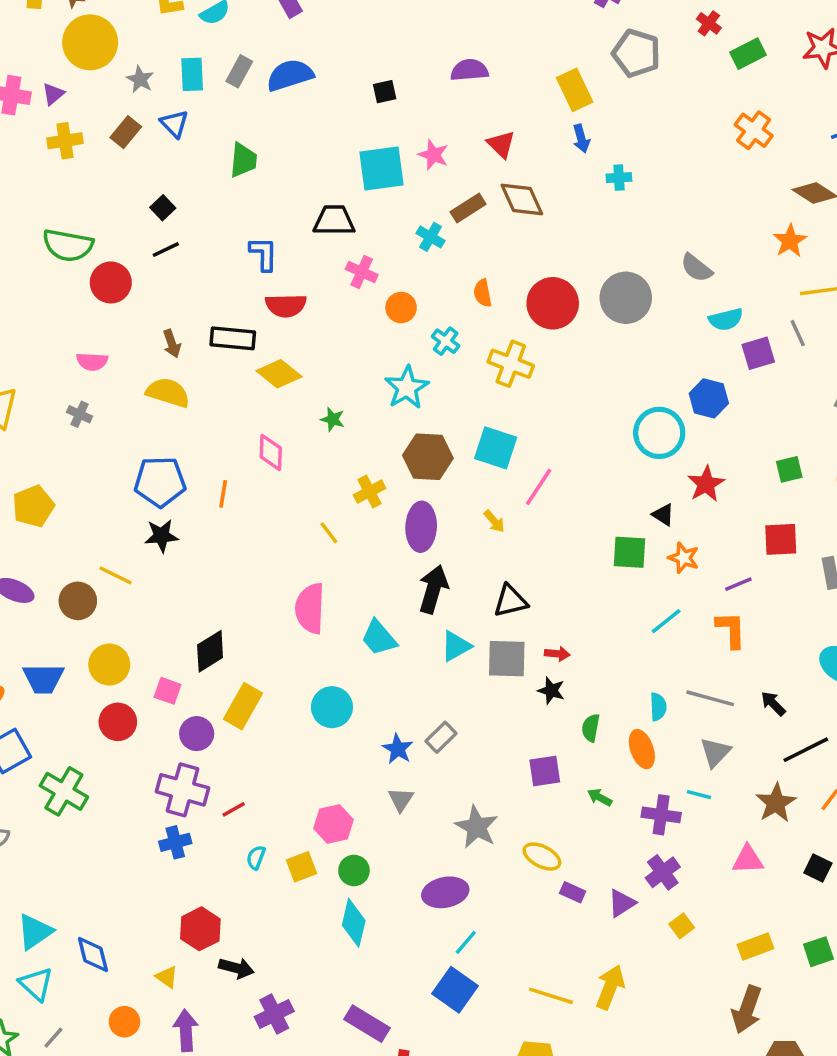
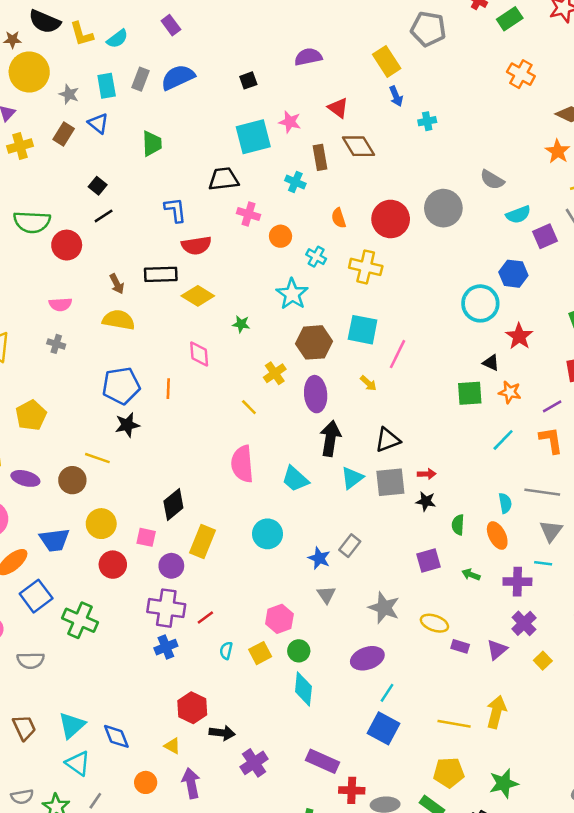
brown rectangle: (468, 208) -> (320, 157), turned -60

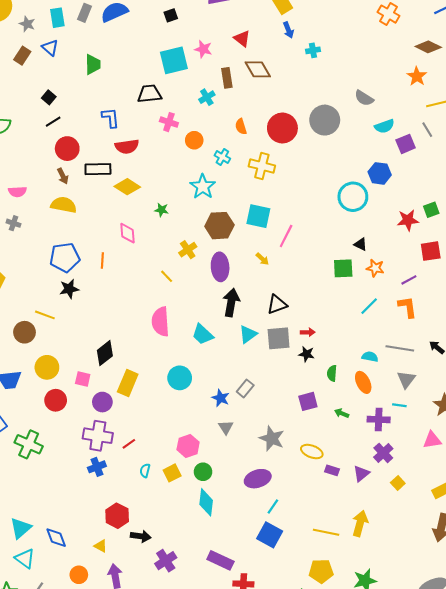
cyan cross: (295, 182) -> (207, 97), turned 35
red circle: (67, 245) -> (67, 149), moved
red star: (519, 336) -> (408, 220), moved, turned 30
cyan semicircle: (505, 503) -> (370, 357), turned -70

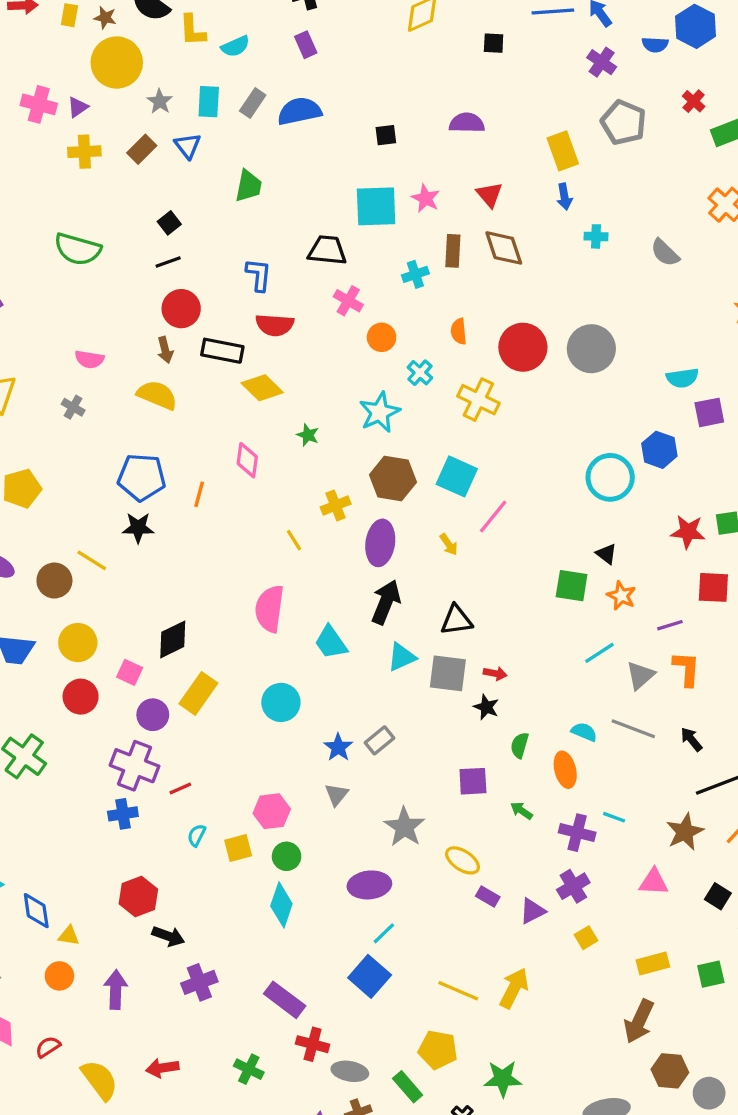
gray semicircle: (364, 98) -> (665, 253), moved
orange L-shape: (407, 307) -> (687, 669), moved
gray triangle: (406, 380) -> (640, 675), moved
yellow triangle: (101, 546) -> (69, 936), moved, turned -32

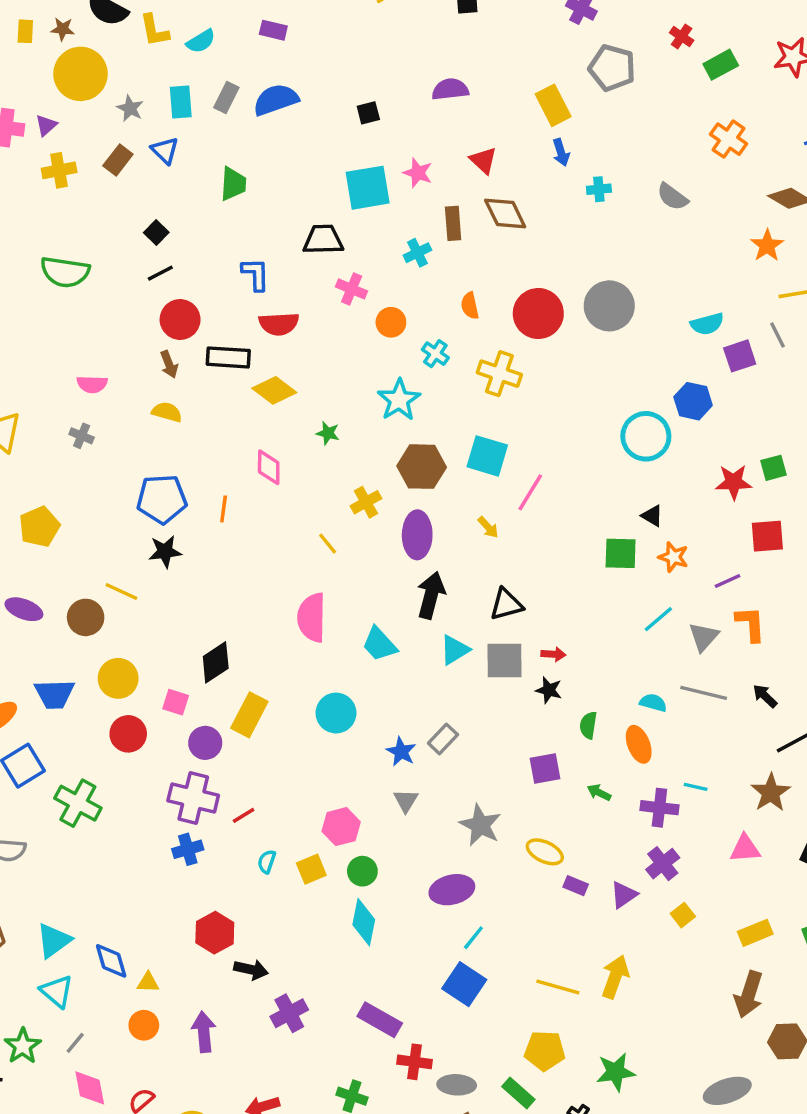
purple rectangle: (306, 45) -> (273, 30), turned -45
yellow semicircle: (157, 395) -> (167, 412), size x0.7

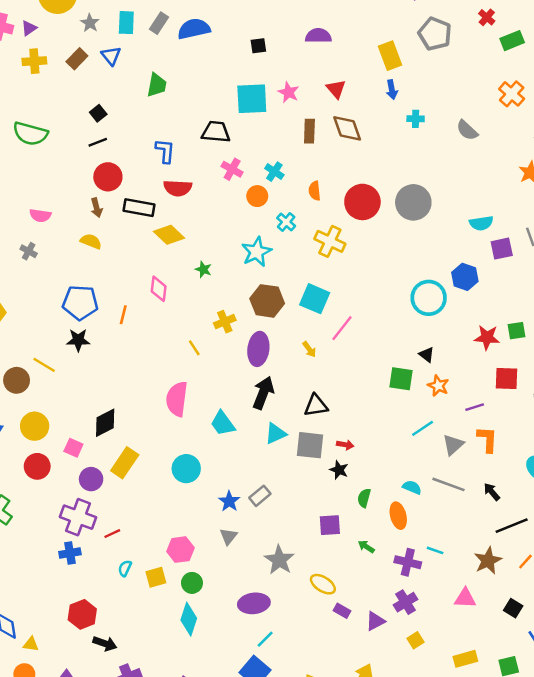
cyan cross: (417, 253) -> (274, 172), moved, turned -36

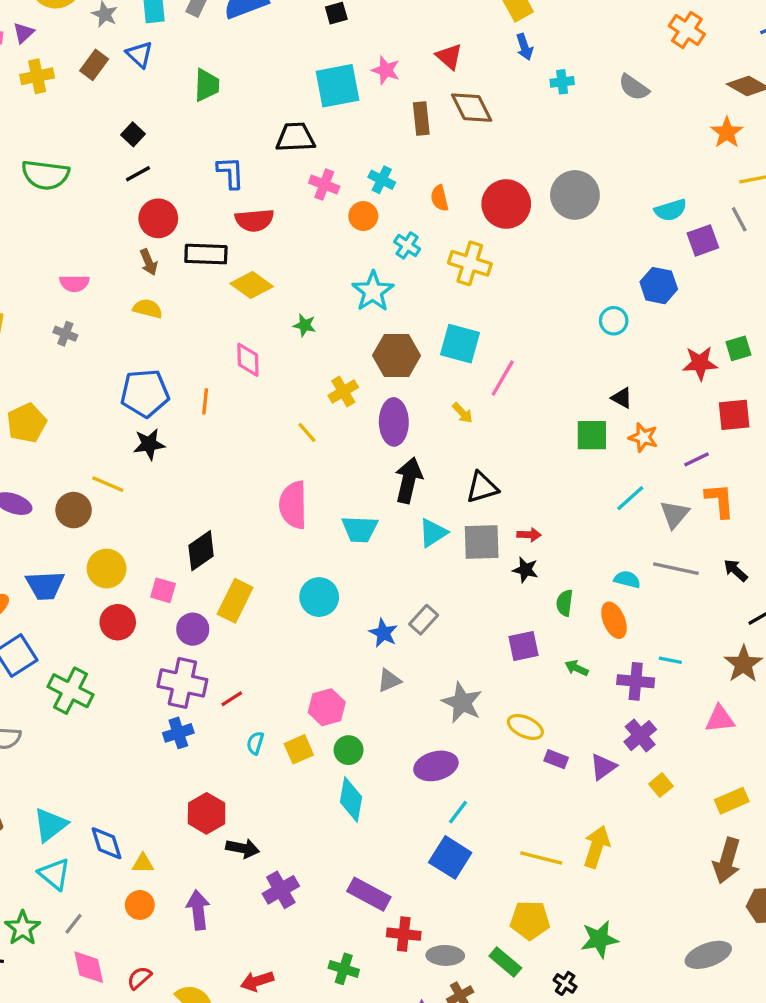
cyan circle: (429, 298) -> (614, 321), size x0.6
cyan trapezoid: (223, 423) -> (360, 529), turned -44
gray triangle: (229, 536) -> (389, 681), turned 36

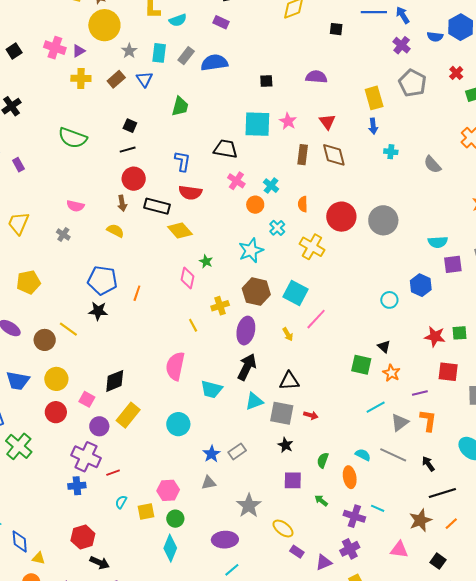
black square: (133, 134) -> (130, 126), turned -32
pink diamond: (248, 360) -> (188, 278), moved
black star: (525, 570) -> (285, 445), moved

